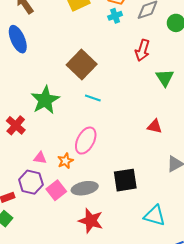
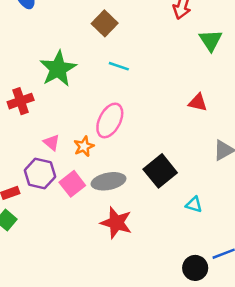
brown square: (82, 64) -> (105, 23), size x0.7
red cross: (16, 125) -> (21, 101), turned 30
pink triangle: (40, 158) -> (52, 142), turned 32
black square: (125, 180) -> (160, 171), turned -30
cyan triangle: (155, 216) -> (194, 205), moved, size x0.6

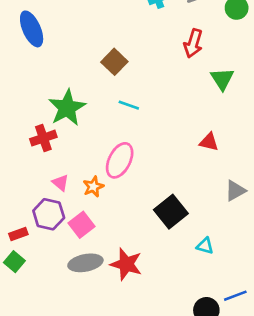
red cross: (21, 101) -> (43, 138), moved
gray ellipse: (108, 181) -> (85, 263), moved

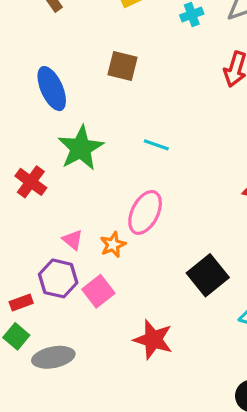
blue ellipse: (32, 29) -> (52, 89), moved
brown square: (114, 62) -> (123, 66), moved, turned -30
red cross: (43, 138) -> (31, 182), moved, turned -35
gray ellipse: (85, 263) -> (53, 357), moved

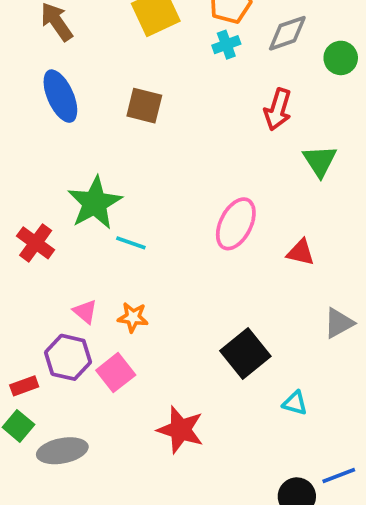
blue ellipse: (52, 89) -> (60, 96), moved
cyan line: (156, 145) -> (131, 243), moved
pink ellipse: (145, 212) -> (236, 224), moved
orange star: (113, 245) -> (133, 317), turned 30

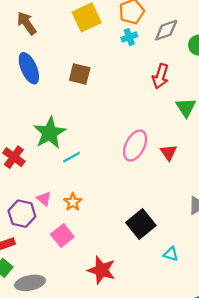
cyan line: (131, 243) -> (72, 157), turned -48
red triangle: (301, 252) -> (169, 152), moved, turned 42
orange star: (133, 317) -> (73, 202), turned 30
purple hexagon: (68, 357) -> (22, 214), moved

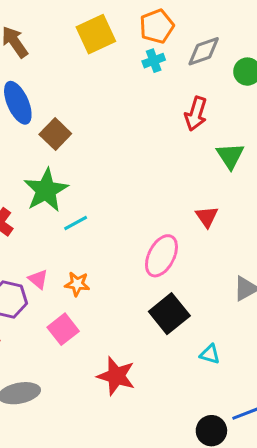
brown square: (80, 74) -> (55, 134), moved, turned 30
pink ellipse: (135, 146) -> (161, 256), moved
orange star: (73, 202) -> (77, 284), turned -30

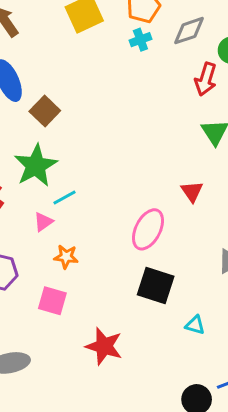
red arrow: (196, 114) -> (206, 79), moved
pink triangle: (38, 279) -> (43, 222), moved, turned 45
black square: (169, 314) -> (156, 286), turned -33
pink square: (63, 329) -> (52, 301), turned -36

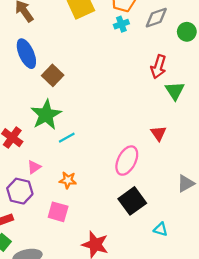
red arrow: (206, 79) -> (158, 67), moved
pink triangle: (43, 222) -> (34, 167), moved
black square: (156, 286) -> (132, 201), turned 36

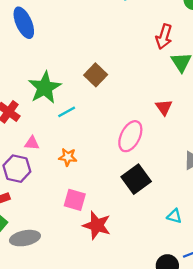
brown square: (53, 75) -> (96, 75), moved
pink triangle: (34, 167) -> (32, 143), turned 40
pink square: (58, 212) -> (75, 200), moved
cyan triangle: (161, 229) -> (174, 216), moved

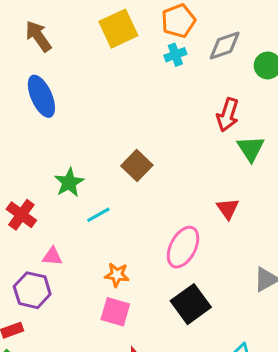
green star: (45, 88) -> (69, 182), size x0.7
orange star: (68, 157) -> (117, 275), moved
pink square: (75, 200) -> (115, 312), moved

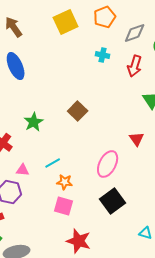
cyan cross: (175, 55) -> (103, 55), moved, turned 32
red arrow: (228, 115) -> (135, 66), moved
cyan line: (98, 215) -> (53, 163), moved

